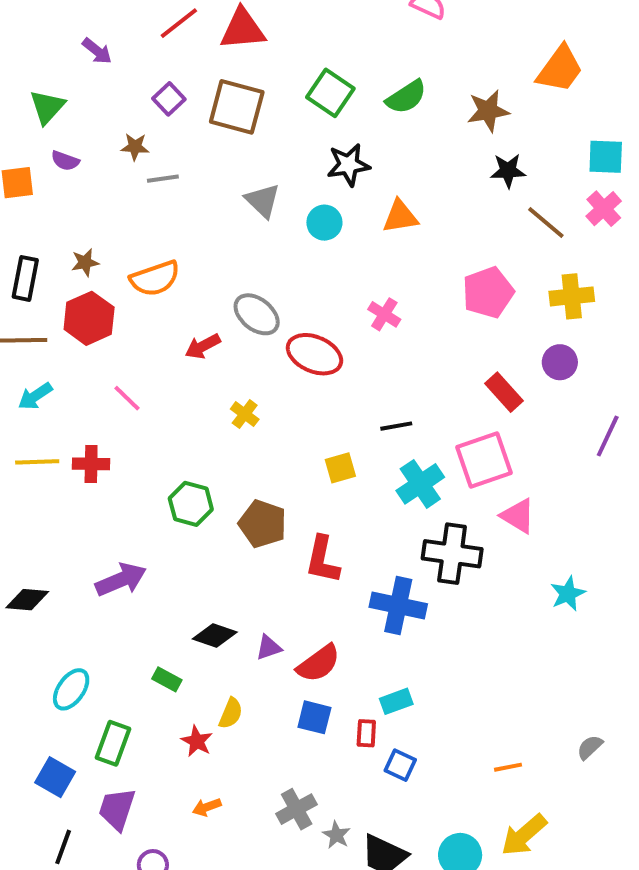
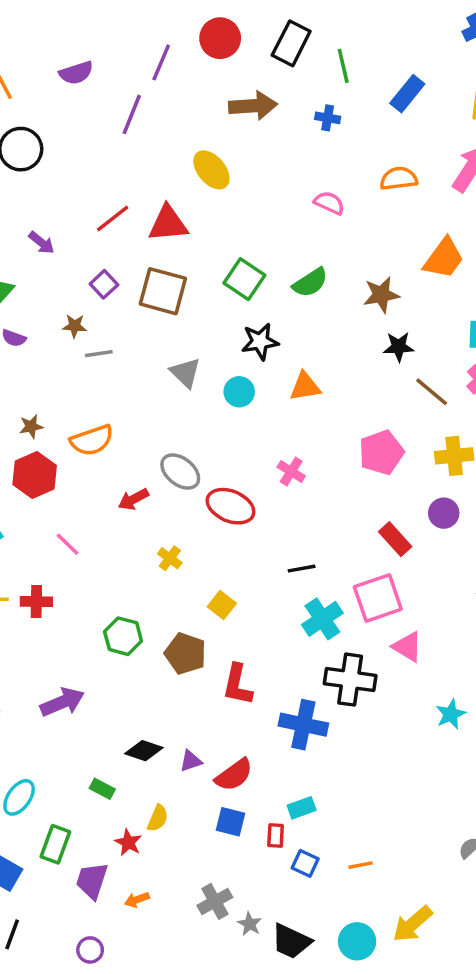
yellow square: (340, 468) -> (222, 605), moved, turned -36
orange line: (508, 767) -> (361, 865), moved
purple trapezoid: (117, 809) -> (92, 881), moved

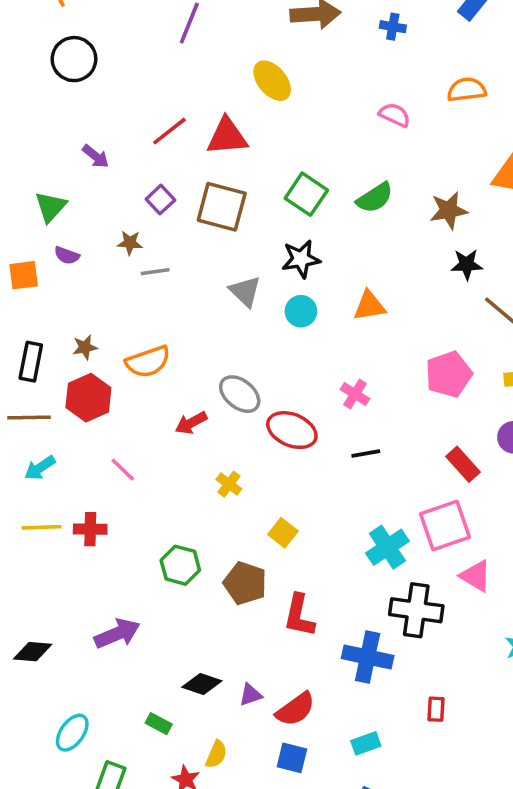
black star: (260, 342) -> (301, 259), moved
black line: (302, 569) -> (366, 453), moved
red rectangle: (276, 836) -> (436, 709), moved

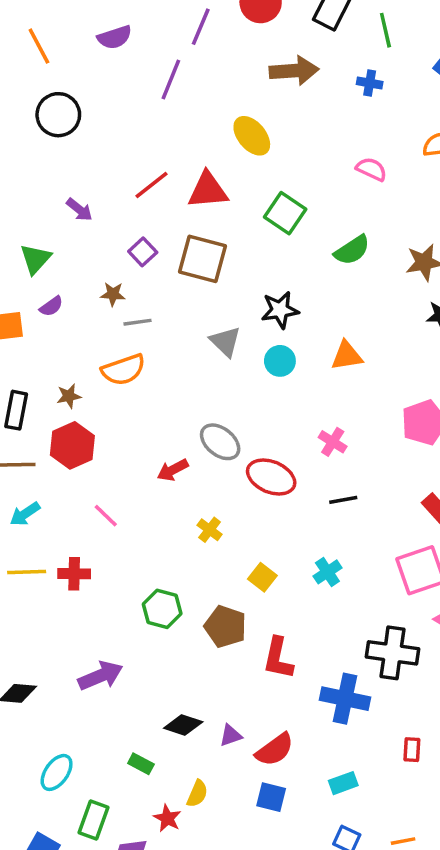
green square: (306, 194) -> (285, 213), moved
purple semicircle: (67, 255) -> (51, 306), turned -55
orange semicircle: (148, 362) -> (123, 370), moved
cyan cross: (387, 547) -> (327, 572), moved, size x0.7

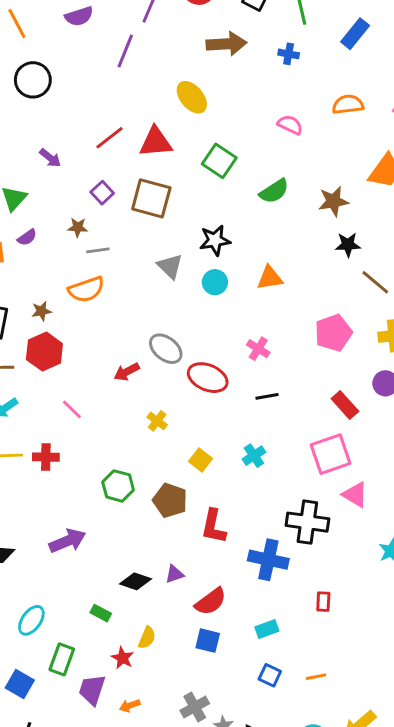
purple triangle: (231, 736) -> (174, 574), moved

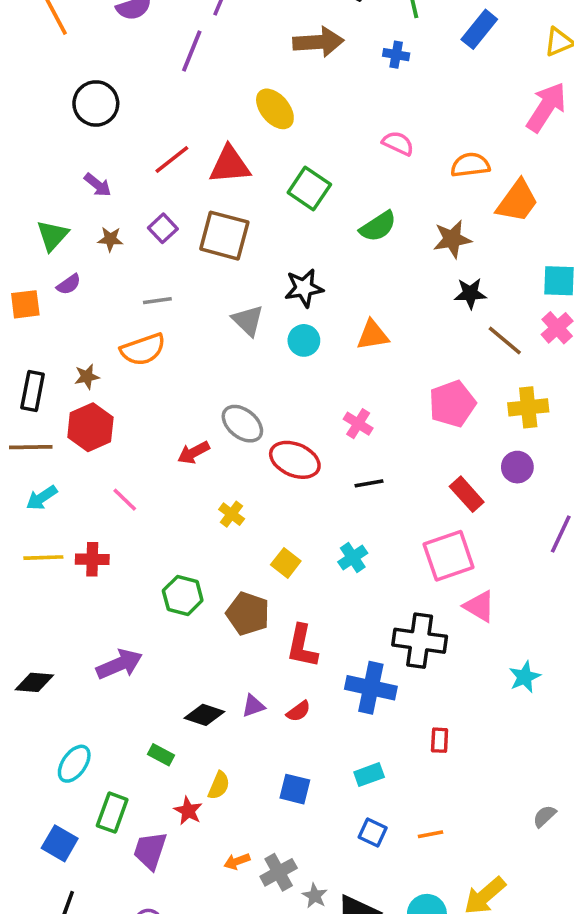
black circle: (33, 80) -> (96, 103), moved
orange semicircle: (348, 104) -> (470, 165), moved
brown star: (78, 227) -> (110, 239), moved
red semicircle: (211, 602) -> (298, 711), moved, size x0.6
orange arrow: (130, 706) -> (237, 861), moved

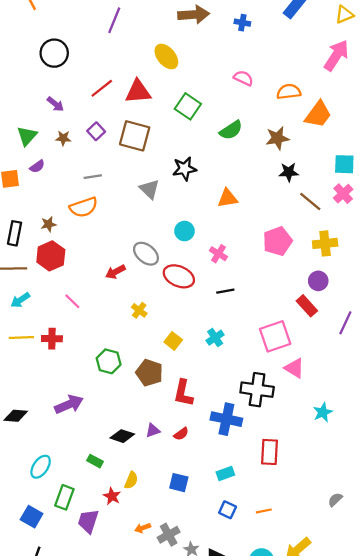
cyan circle: (304, 340) -> (185, 231), moved
red rectangle: (467, 494) -> (307, 306), moved
red rectangle: (440, 740) -> (269, 452), size x1.6

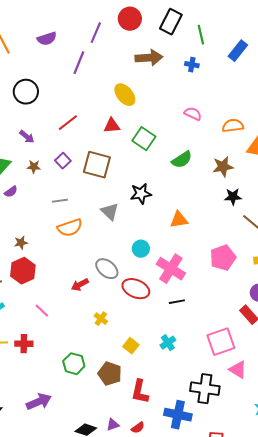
red triangle: (138, 92) -> (112, 126), moved, size x0.7
orange semicircle: (84, 207) -> (70, 228), moved
pink cross: (218, 254) -> (171, 269), size x1.8

